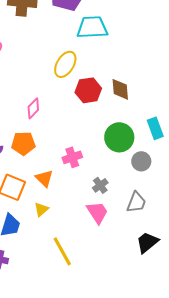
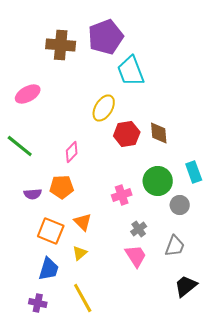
cyan trapezoid: (92, 27) -> (131, 71), turned -108
pink cross: (72, 157) -> (122, 195), moved
yellow line: (62, 251) -> (83, 298), moved

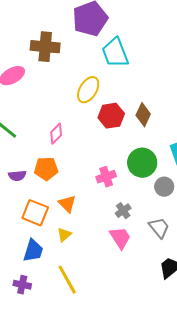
brown cross: (61, 45) -> (45, 47), moved
brown diamond: (159, 133) -> (143, 115), turned 30
gray trapezoid: (175, 246) -> (159, 228), turned -60

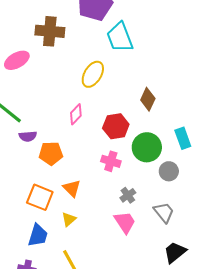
red hexagon: (111, 116) -> (116, 126), moved
pink diamond: (56, 134) -> (76, 114), moved
purple semicircle: (17, 176) -> (28, 136), moved
pink cross: (106, 177) -> (111, 161), turned 36

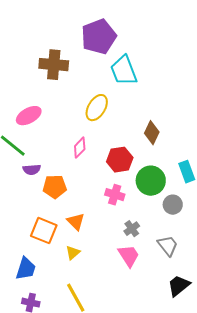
pink ellipse: (17, 60) -> (29, 116), moved
blue trapezoid: (38, 235) -> (26, 269), moved

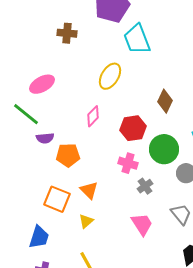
brown cross: (54, 65) -> (67, 33), size x0.7
gray cross: (132, 229) -> (145, 186), moved

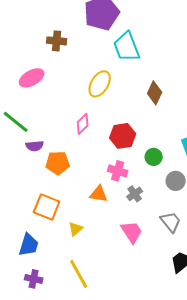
pink ellipse: (42, 84) -> (32, 78), moved
brown diamond: (165, 101) -> (155, 93), moved
green circle: (164, 149) -> (154, 157), size x0.6
orange triangle: (89, 190) -> (99, 194), moved, turned -36

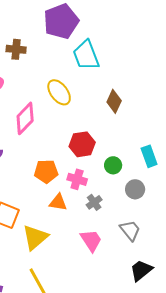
yellow ellipse: (100, 84) -> (59, 92), turned -68
pink diamond: (83, 124) -> (25, 118), moved, size x1.5
orange pentagon: (58, 163) -> (46, 171), moved
yellow triangle: (76, 229) -> (35, 237), size x1.8

